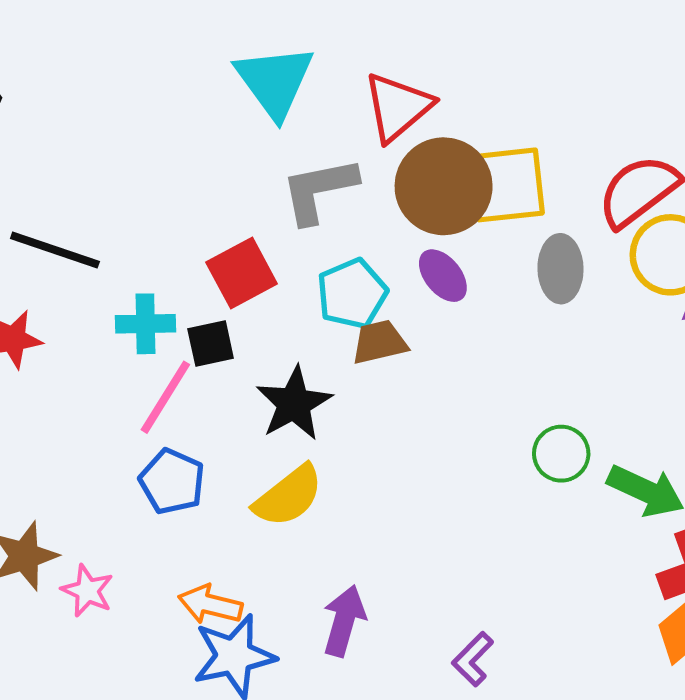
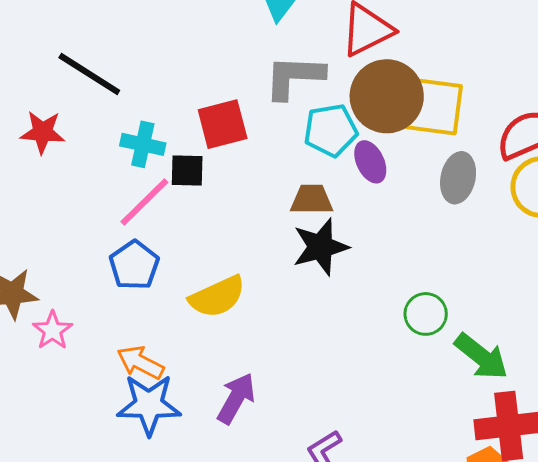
cyan pentagon: (352, 294) -> (331, 130), moved
black star: (294, 404) -> (320, 247), moved

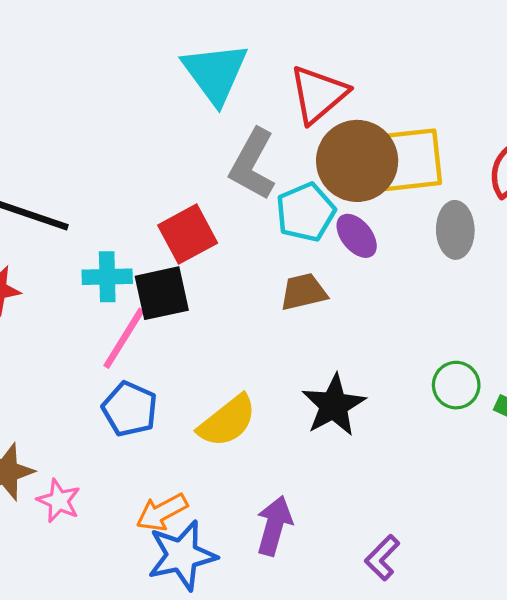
gray L-shape: (294, 77) -> (252, 164), turned -50
black square: (187, 171) -> (162, 293), size x1.4
black star: (320, 247) -> (334, 405), moved
orange arrow: (140, 362) -> (162, 512), turned -42

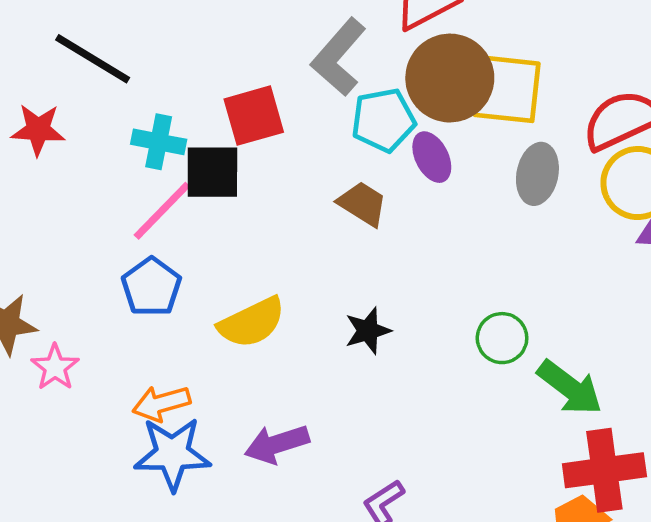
brown trapezoid: (303, 292) -> (363, 204), turned 33
black star: (334, 405) -> (368, 331), size x0.7
purple arrow: (274, 526) -> (277, 444), turned -136

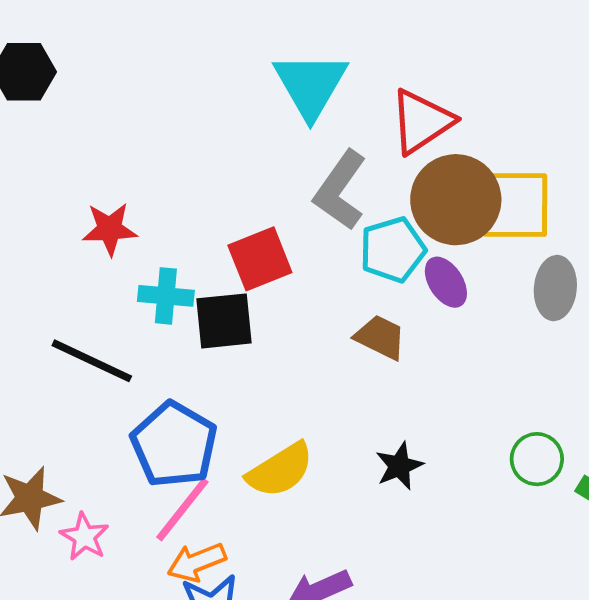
black line: (93, 59) -> (92, 361), moved
red star: (38, 130) -> (110, 229), moved
pink line: (162, 211) -> (182, 510), moved
blue pentagon: (151, 287) -> (174, 444), size x1.4

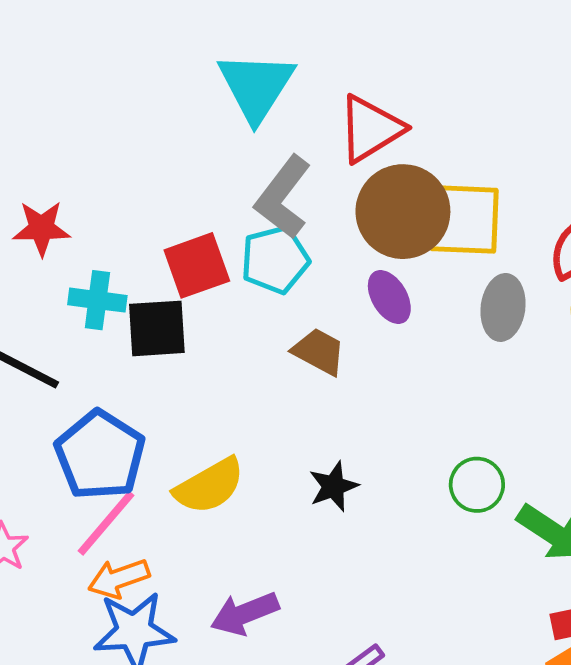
cyan pentagon: (393, 250) -> (275, 260), moved

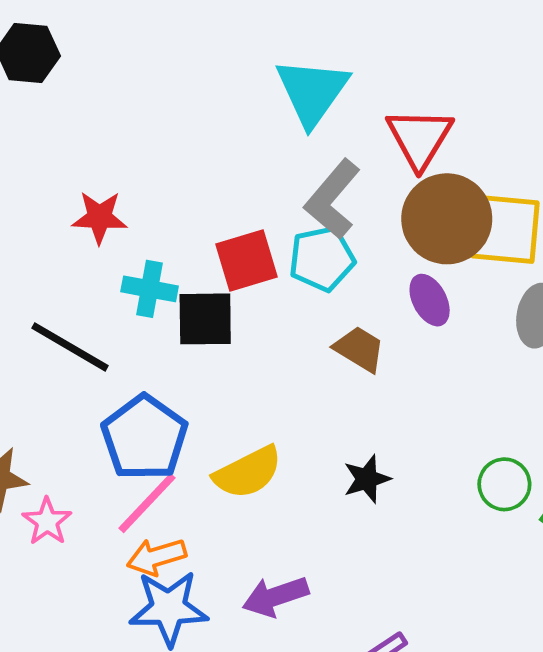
red triangle: (370, 129) -> (420, 138), turned -30

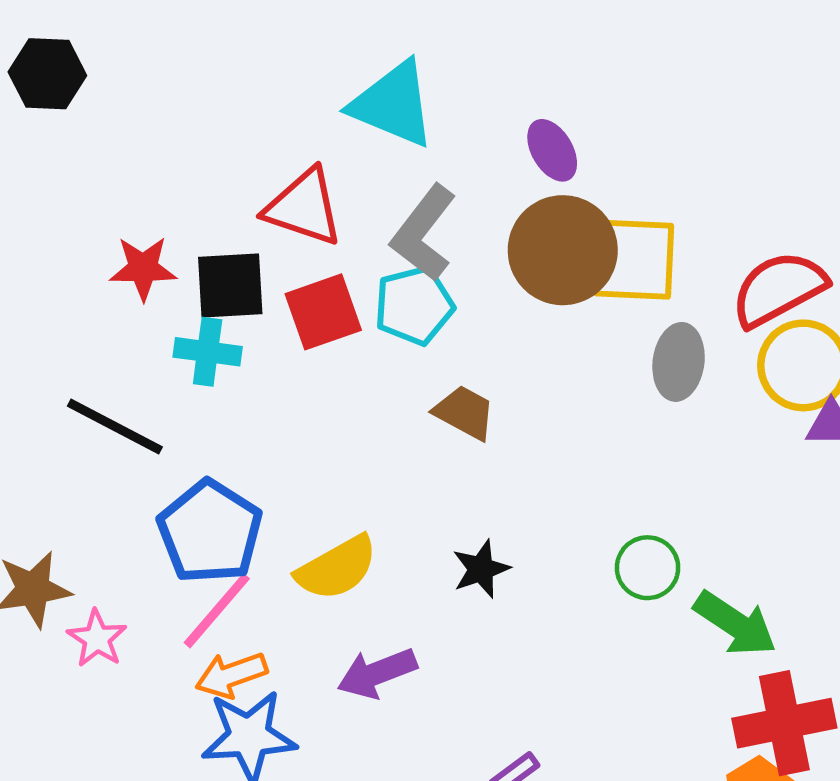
cyan triangle: (312, 92) -> (393, 104), turned -40
red triangle: (420, 138) -> (304, 207), moved, turned -40
purple ellipse: (430, 300) -> (552, 150), moved
black square: (205, 319) -> (230, 286), moved
purple arrow: (275, 596) -> (377, 673), moved

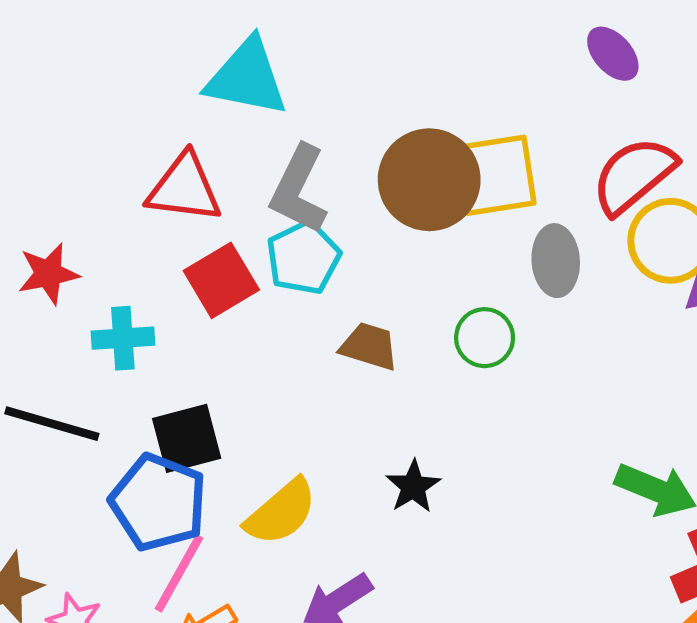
purple ellipse: (552, 150) -> (613, 54), moved
black square: (230, 286) -> (187, 438), moved
green circle: (648, 568) -> (485, 338), moved

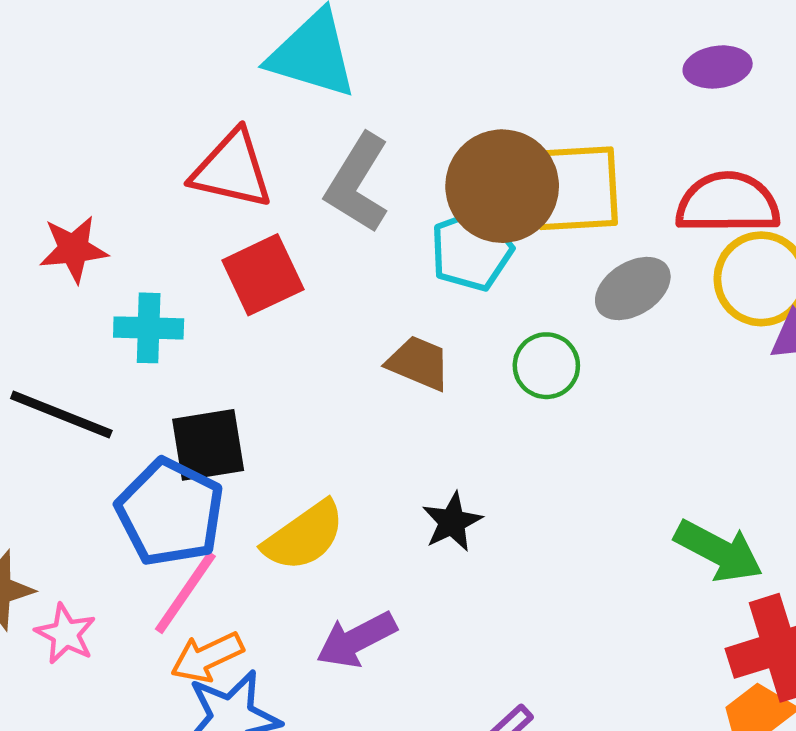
purple ellipse: (613, 54) -> (718, 67), turned -62
red semicircle: (634, 175) -> (728, 203), turned 34
cyan pentagon: (303, 258) -> (472, 250), moved
gray ellipse: (556, 261) -> (633, 288), turned 56

